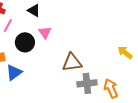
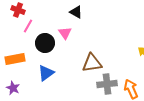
black triangle: (34, 10) -> (76, 12), moved
blue triangle: (14, 72) -> (46, 73), moved

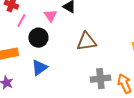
pink triangle: (65, 33) -> (50, 16), moved
brown triangle: (92, 63) -> (86, 42), moved

